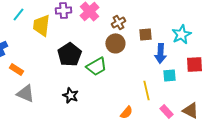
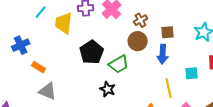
blue arrow: (160, 53) -> (163, 54), moved
black star: (70, 95) -> (108, 89), moved

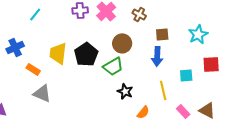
brown cross: (141, 20) -> (139, 14), moved, turned -32
yellow trapezoid: (64, 23) -> (58, 53), moved
brown circle: (138, 41) -> (122, 43), moved
black star: (108, 89) -> (125, 91), moved

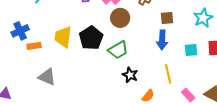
brown circle: (122, 43) -> (120, 18), moved
orange rectangle: (33, 69) -> (34, 46), moved, turned -40
cyan square: (186, 75) -> (191, 50), moved

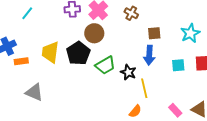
brown circle: (120, 18) -> (94, 33), moved
yellow line: (168, 74) -> (144, 88), moved
black star: (130, 75) -> (128, 72), moved

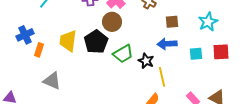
blue arrow: (149, 55) -> (167, 44), turned 84
orange rectangle: (21, 61) -> (39, 50), turned -64

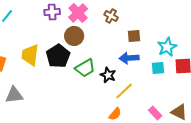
cyan star: (208, 22) -> (167, 47), moved
yellow line: (162, 77) -> (124, 91), turned 60
gray triangle: (52, 81) -> (14, 95), turned -30

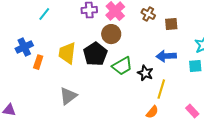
brown square: (134, 36) -> (171, 24), moved
yellow line: (124, 91) -> (161, 89), turned -30
gray triangle: (14, 95) -> (68, 96), moved, turned -30

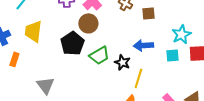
yellow trapezoid: (67, 53) -> (33, 31), moved
orange rectangle: (38, 62) -> (14, 59), moved
gray triangle: (68, 96) -> (45, 85), turned -30

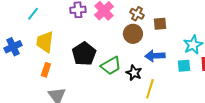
brown circle: (88, 23) -> (133, 34), moved
orange rectangle: (14, 59) -> (46, 70), moved

